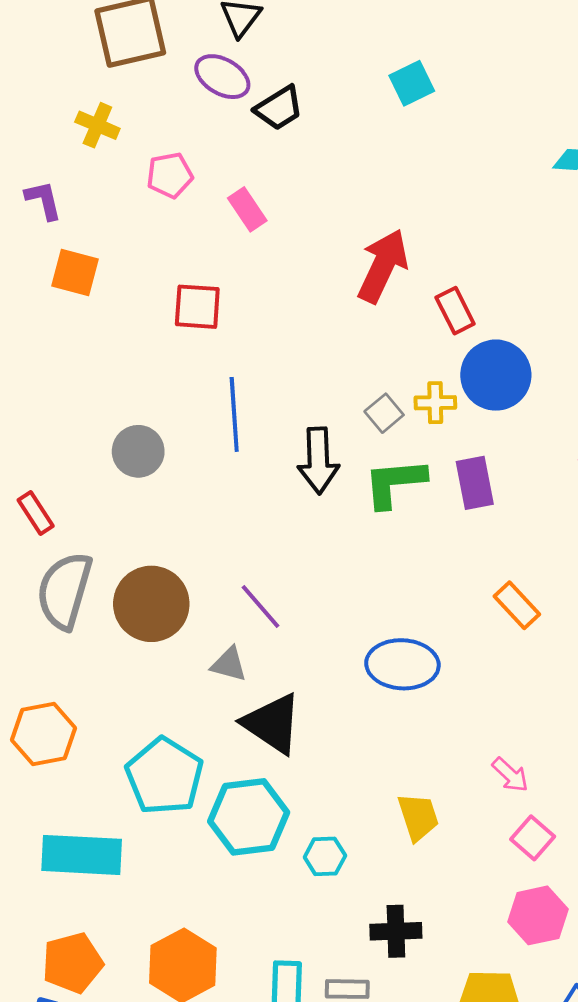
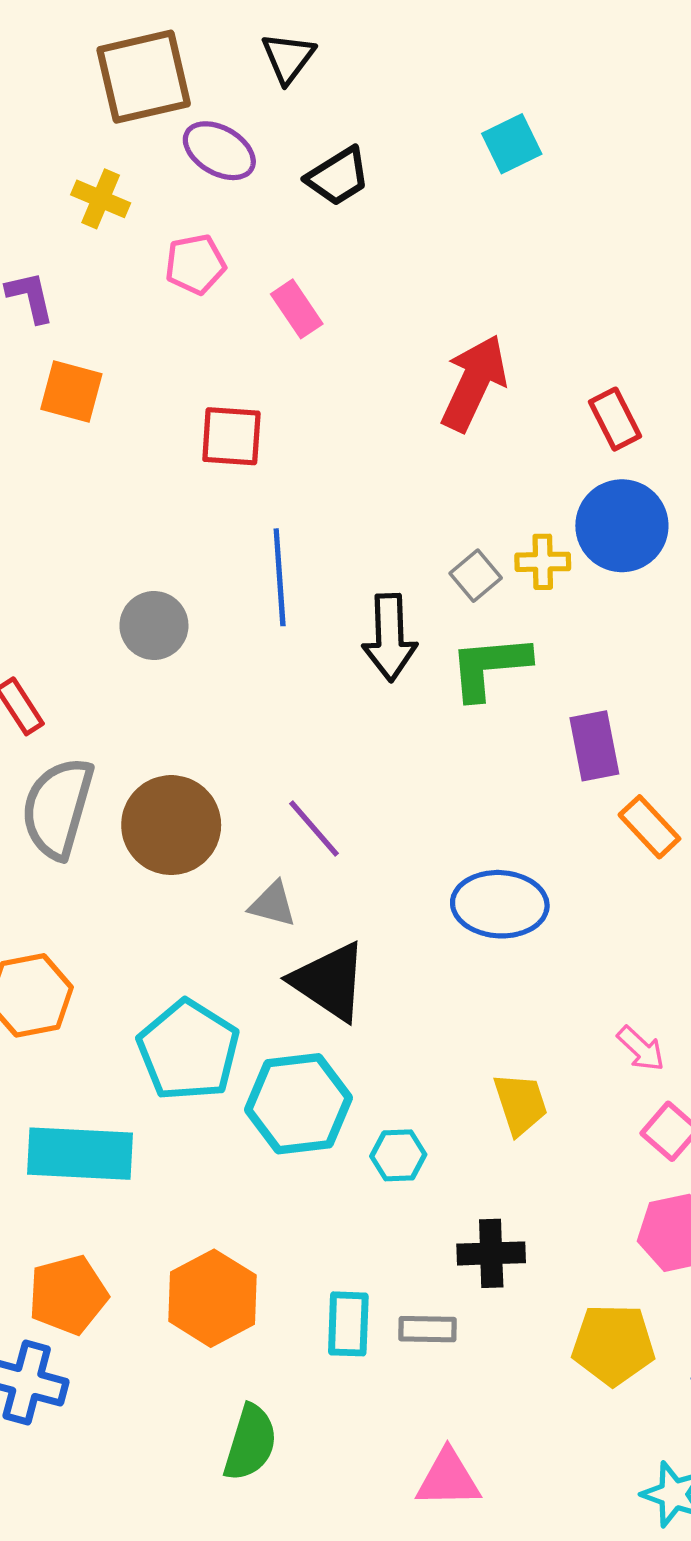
purple ellipse: (222, 77) -> (219, 151), moved
red rectangle: (455, 311) -> (615, 419), moved
purple rectangle: (475, 483) -> (594, 746), moved

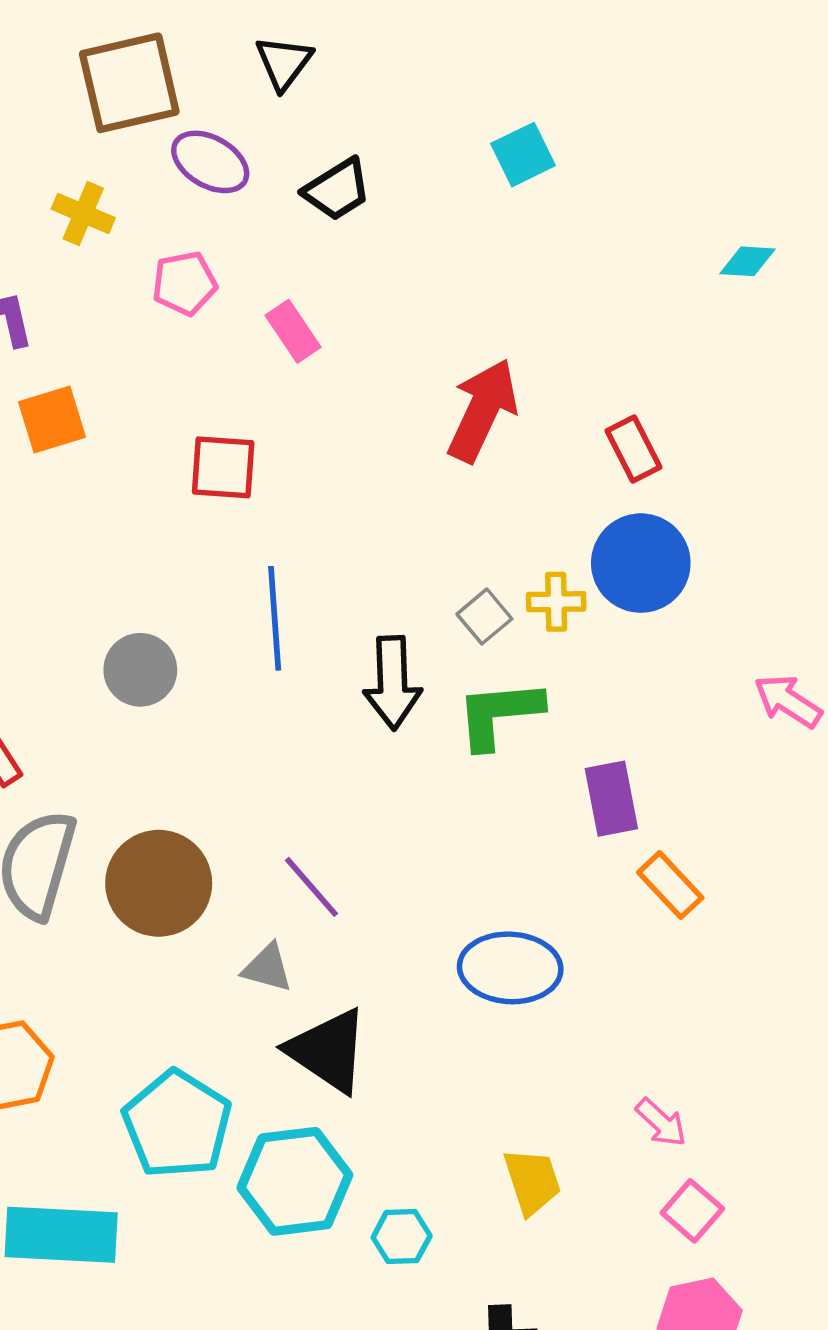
orange square: (71, 392) -> (52, 420), turned -32

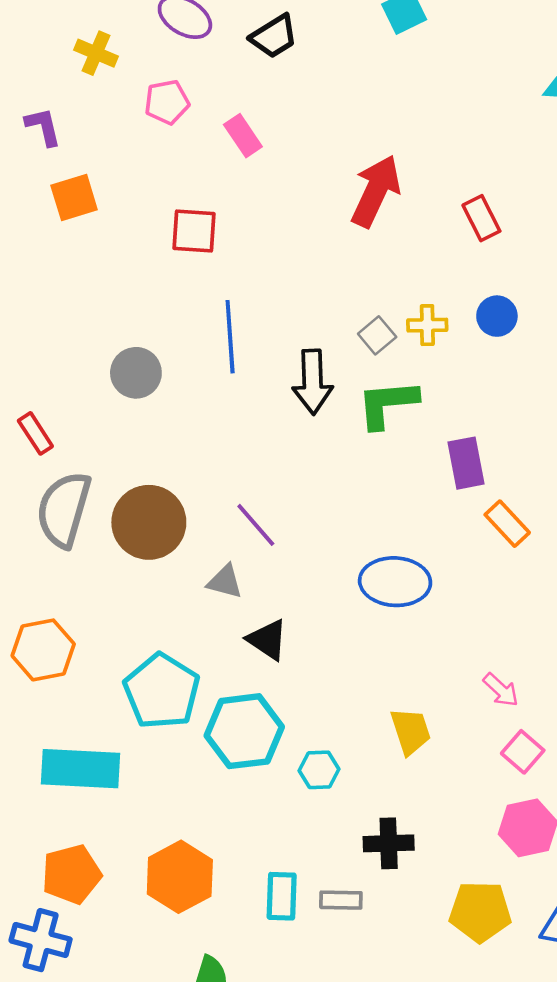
blue circle: (641, 563) -> (497, 316), moved, size x0.6
black triangle: (328, 1051) -> (267, 640), size x0.7

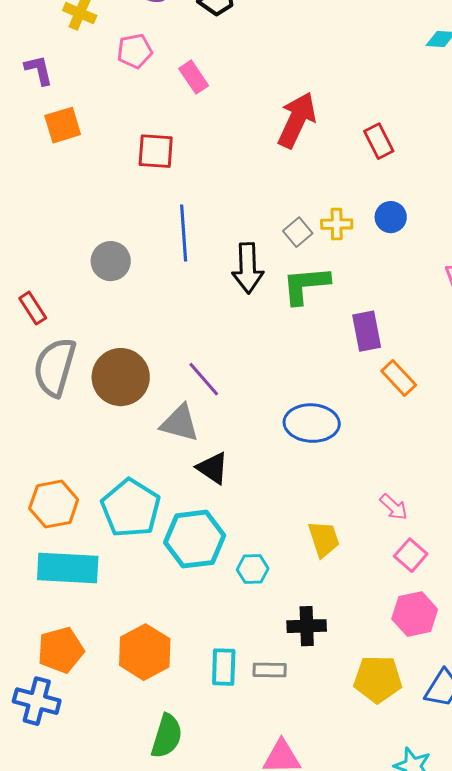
gray triangle: (225, 582) -> (180, 423), size x1.4
orange hexagon: (43, 650) -> (54, 504), moved

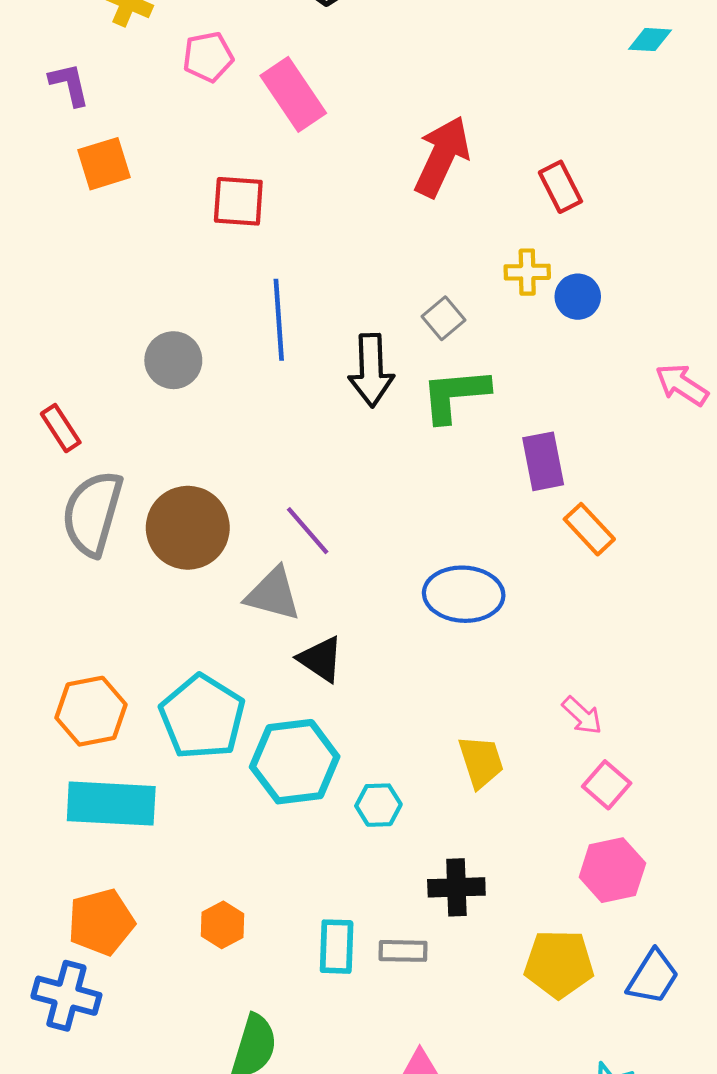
pink rectangle: (194, 77) -> (293, 94), size x1.5
yellow cross: (337, 224) -> (527, 272), moved
orange hexagon: (145, 652) -> (222, 925), size x0.6

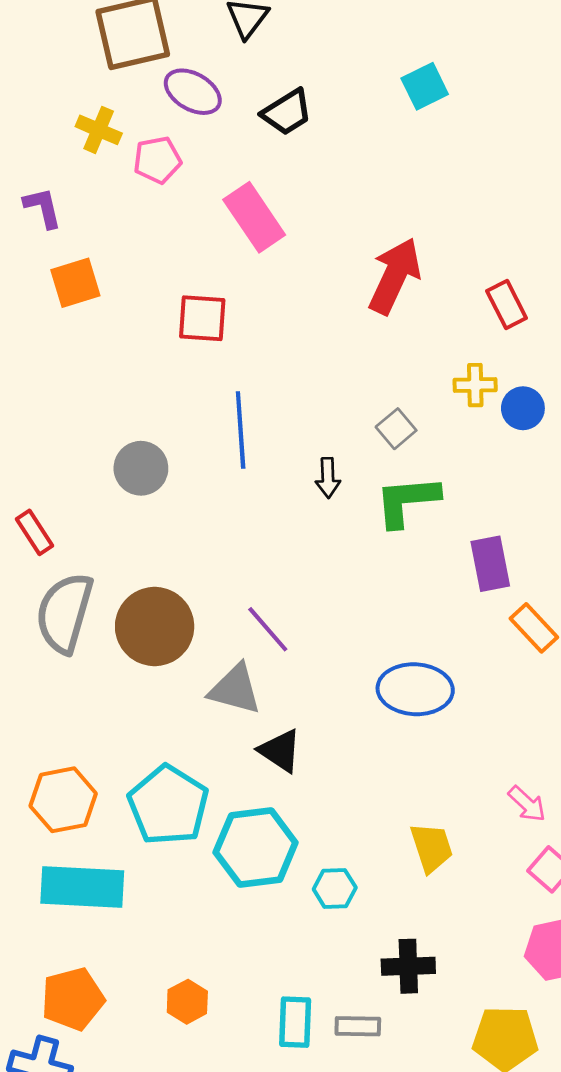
pink pentagon: (208, 57) -> (157, 160), moved
black arrow: (371, 370) -> (328, 478), size x0.6

